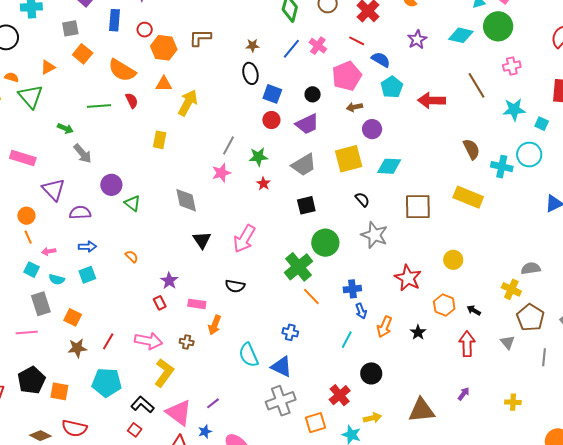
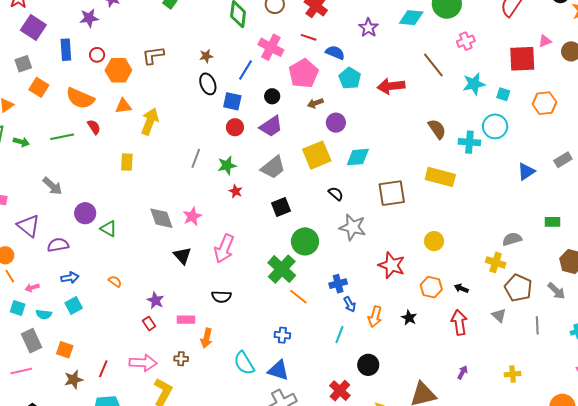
pink cross: (318, 46) -> (271, 47), size x1.4
blue line: (291, 49) -> (245, 70), moved
green arrow: (65, 128) -> (21, 142), moved
pink star: (221, 173) -> (192, 216), moved

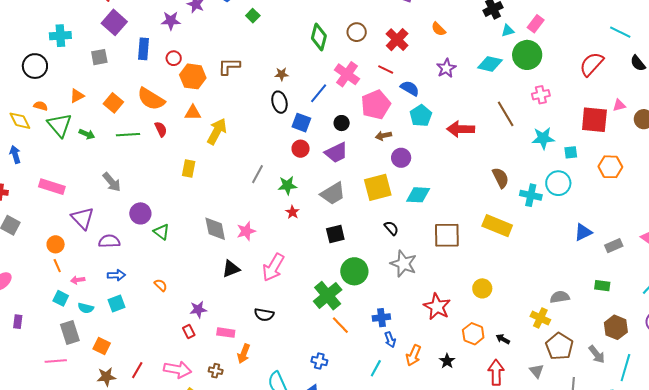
orange square: (39, 87) -> (113, 103), moved
cyan square: (503, 94) -> (571, 152), turned -32
gray rectangle: (563, 160) -> (614, 246), moved
black triangle: (182, 256) -> (231, 269), turned 42
purple star: (155, 300) -> (198, 309), turned 30

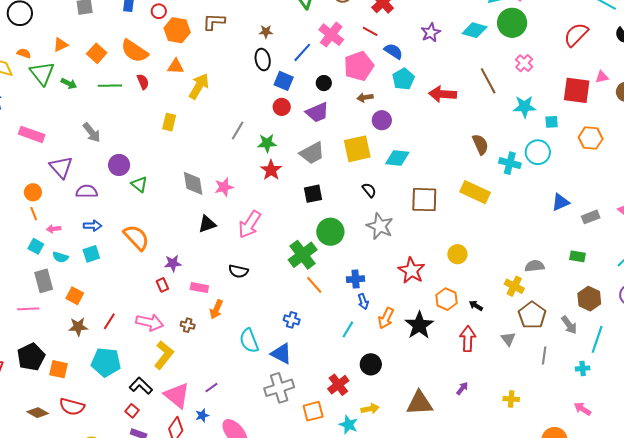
pink cross: (541, 95) -> (524, 63), turned -36
red star: (292, 212) -> (271, 170), size x1.5
orange semicircle: (161, 285) -> (136, 237), size x2.0
black star: (447, 361) -> (419, 325), size x1.8

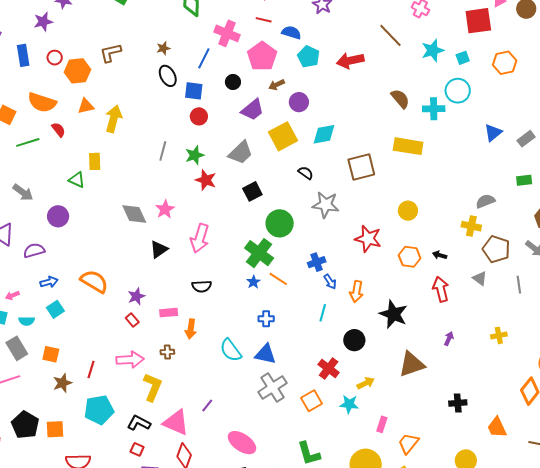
purple trapezoid: (317, 112) -> (253, 110), moved
green triangle: (139, 184) -> (77, 180), moved
black star: (419, 325) -> (393, 314), moved
blue star: (202, 415) -> (253, 282), moved

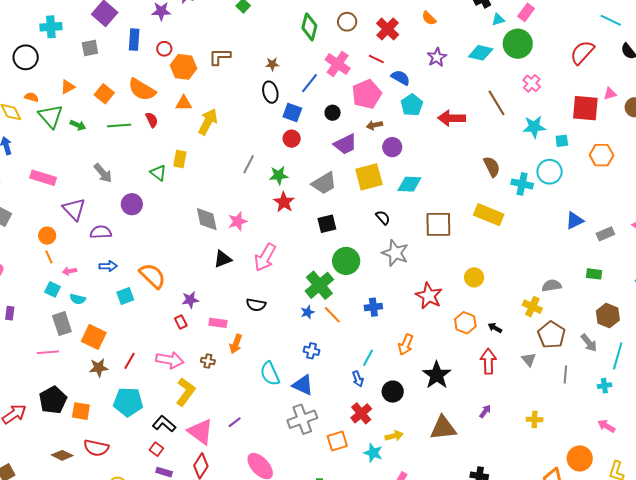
blue arrow: (330, 282) -> (358, 379), moved
cyan square: (55, 309) -> (125, 296), moved
orange square: (51, 354) -> (94, 337), size x1.4

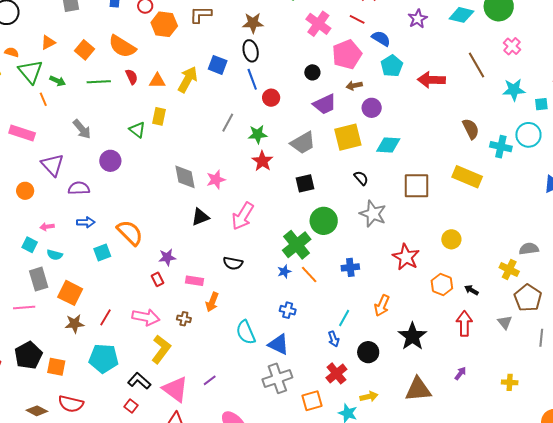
brown star: (272, 64) -> (253, 23), size x1.5
blue line: (309, 83) -> (252, 79), moved, turned -60
orange triangle: (184, 103) -> (157, 81), moved
blue square: (292, 112) -> (218, 65), moved
orange line: (49, 257) -> (43, 99), moved

